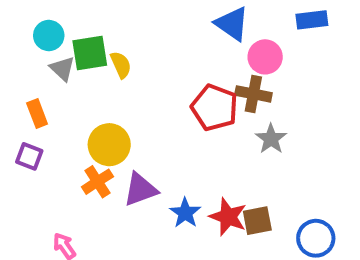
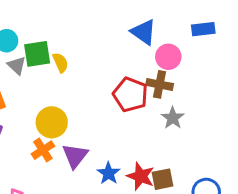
purple triangle: (140, 189) -> (75, 156), turned -32

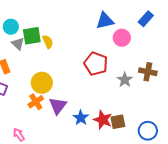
blue rectangle: (203, 29) -> (146, 19), turned -42
blue triangle: (144, 32) -> (105, 21), turned -48
brown cross: (160, 84) -> (148, 72), moved

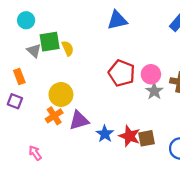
blue triangle: (105, 21) -> (117, 20), moved
cyan circle: (11, 27) -> (26, 20), moved
pink circle: (122, 38) -> (151, 74), moved
purple triangle: (58, 106) -> (79, 120), turned 36

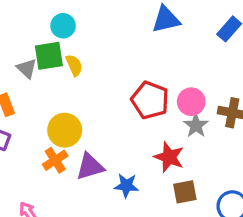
cyan circle: (26, 20) -> (63, 26), moved
blue triangle: (117, 20) -> (166, 19), moved
blue star: (105, 134) -> (126, 186), turned -30
red star: (130, 136) -> (169, 157), moved

